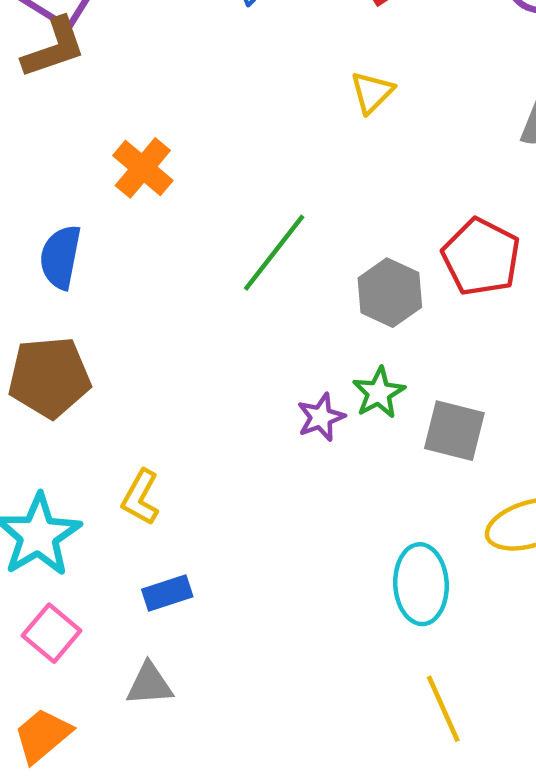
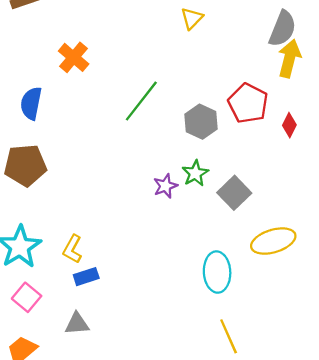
gray square: (454, 431) -> (234, 193), turned 32
yellow L-shape: (141, 497) -> (72, 249), moved

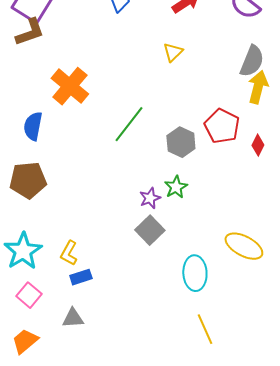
orange cross: (74, 57) -> (70, 86), size x1.4
gray square: (234, 193) -> (150, 230), moved
yellow ellipse: (273, 241) -> (244, 246), turned 45

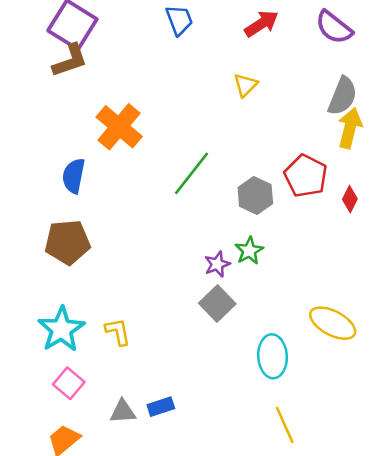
yellow L-shape: (69, 253) -> (118, 332), turned 140
blue rectangle: (81, 277) -> (161, 407), moved

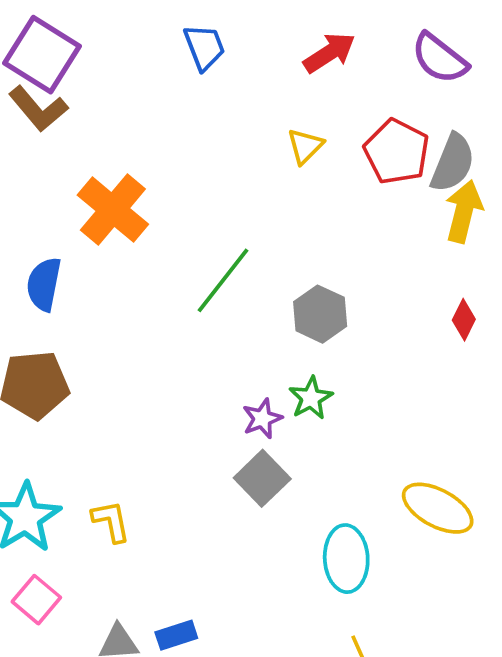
brown L-shape: (70, 60) -> (38, 109), turned 69
red pentagon: (306, 176) -> (397, 152), moved

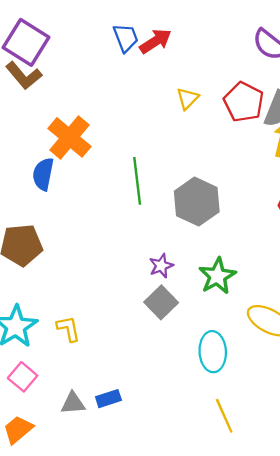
red arrow: (329, 53) -> (155, 41), moved
green line: (223, 280) -> (137, 181), turned -45
blue semicircle: (44, 284) -> (43, 174), moved
gray hexagon: (320, 314) -> (197, 202), size x1.4
green star: (311, 398) -> (217, 276), moved, size x1.4

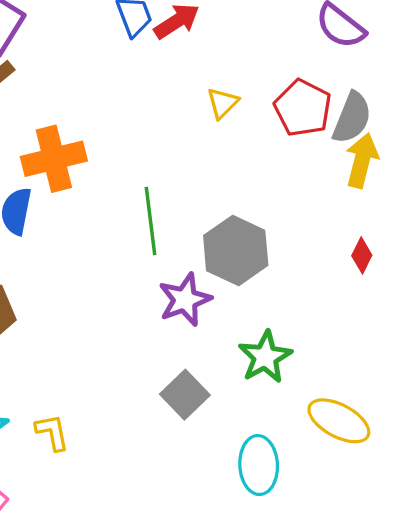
orange cross: (70, 137) -> (54, 159), turned 36
purple star: (161, 266) -> (185, 300), moved, size x1.5

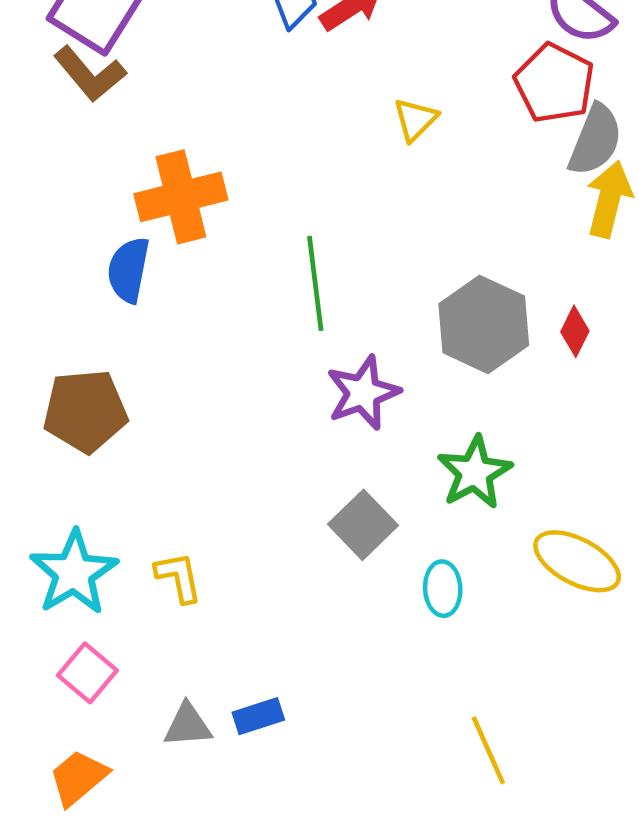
red pentagon: (303, 108) -> (554, 83), moved
gray hexagon: (236, 250) -> (484, 324), moved
red diamond: (362, 255) -> (575, 331), moved
cyan ellipse: (259, 465) -> (443, 589), moved, size x0.7

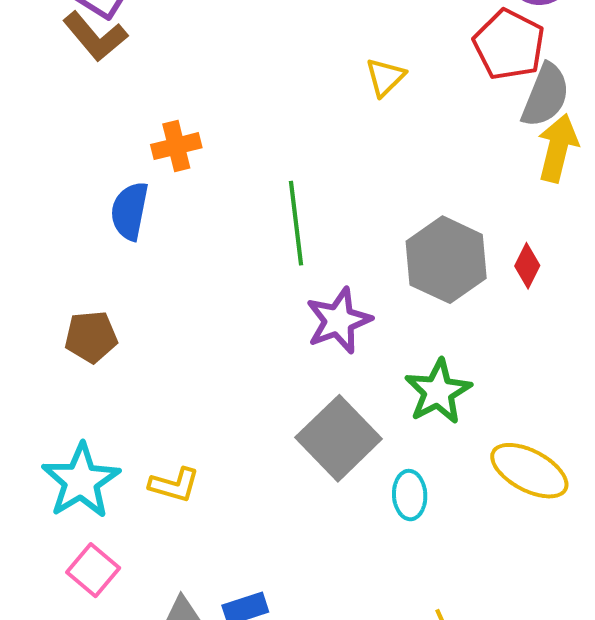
orange cross: (181, 197) -> (176, 146), size x0.6
brown pentagon: (85, 411) -> (91, 337), size x0.7
gray square: (363, 525) -> (339, 438), size x1.4
yellow L-shape: (179, 577) -> (174, 485), turned 117

